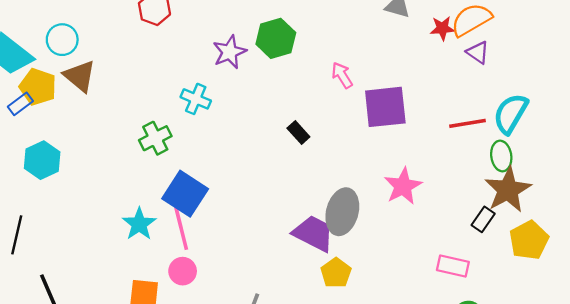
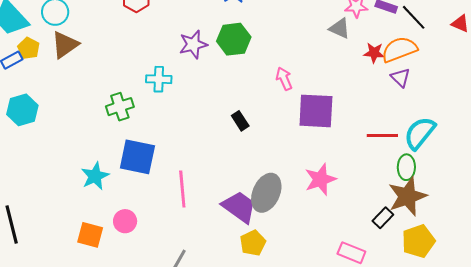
brown triangle: (80, 76) -> (65, 45), turned 36
yellow pentagon: (38, 87) -> (29, 48), size x0.7
cyan cross: (196, 99) -> (159, 79), turned -30
blue square: (185, 194) -> (137, 157), turned -30
pink line: (181, 229) -> (182, 189), moved

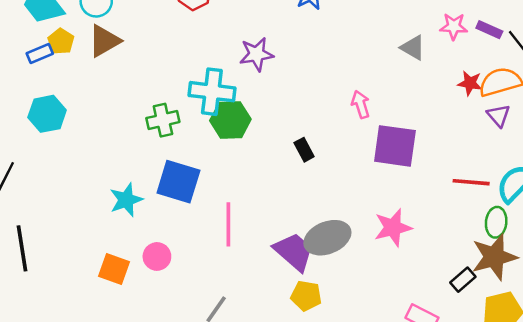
gray triangle: (340, 28) -> (413, 48), moved
green hexagon: (234, 39) -> (230, 120), moved
cyan cross: (159, 79) -> (212, 92), size x1.5
gray ellipse: (266, 193) -> (327, 238), turned 39
yellow pentagon: (253, 243) -> (306, 296), turned 30

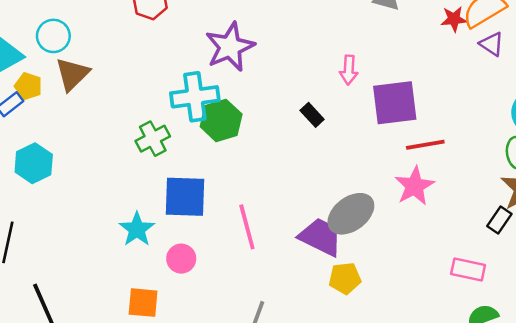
purple star: (256, 54) -> (230, 47), size x1.4
pink arrow: (361, 104) -> (349, 70), turned -144
black rectangle: (304, 150) -> (312, 115), moved
red line: (471, 182) -> (425, 145), moved
pink circle: (157, 256) -> (181, 259), moved

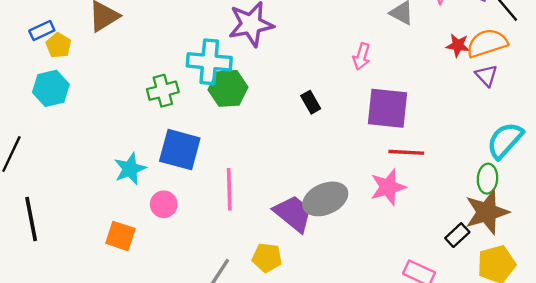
pink arrow: (349, 70) -> (362, 56), moved
yellow pentagon: (28, 86) -> (59, 45), moved
yellow pentagon: (345, 278) -> (267, 258), moved

